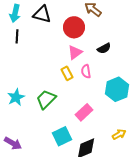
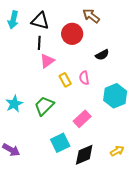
black line: (17, 36) -> (39, 43), moved
pink triangle: (75, 52) -> (47, 61), moved
yellow arrow: (119, 134) -> (117, 151), moved

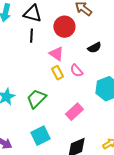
pink triangle: (47, 61) -> (56, 54), moved, turned -49
pink semicircle: (84, 78) -> (76, 71), turned -32
cyan square: (60, 143) -> (40, 136), moved

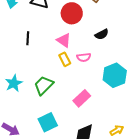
black line: (31, 36) -> (28, 38), moved
pink semicircle: (76, 71) -> (84, 57), turned -56

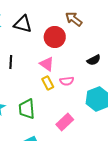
black semicircle: (102, 34) -> (94, 60), moved
green trapezoid: (44, 85) -> (27, 109), turned -50

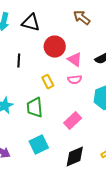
red circle: (55, 37) -> (55, 47), moved
pink triangle: (47, 64) -> (75, 60), moved
yellow rectangle: (48, 83) -> (48, 82), moved

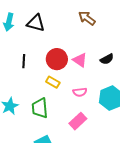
red circle: (55, 47) -> (57, 59), moved
pink semicircle: (75, 80) -> (80, 92), moved
yellow rectangle: (48, 82) -> (53, 82), turned -32

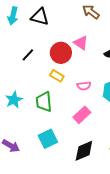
pink triangle: (80, 60) -> (81, 43), moved
black line: (24, 61) -> (28, 55), turned 40

